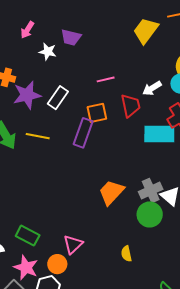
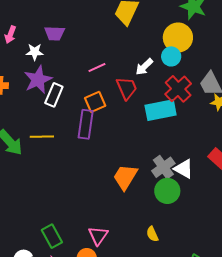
purple star: (27, 95) -> (38, 80), moved
green rectangle: (28, 236) -> (52, 236), turned 45

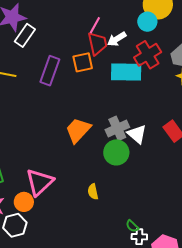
pink line: (97, 67) -> (95, 25), moved, turned -48
white arrow: (144, 67) -> (117, 39), moved
orange square: (95, 102) -> (83, 62), moved
pink triangle: (98, 236) -> (40, 182), size x1.4

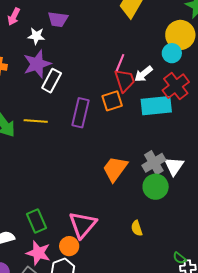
white triangle: (137, 134) -> (174, 166), turned 30

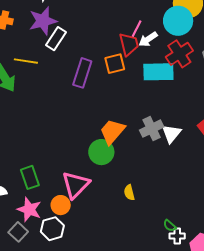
cyan circle: (172, 53) -> (178, 21), size x1.5
pink line: (120, 63) -> (137, 29), moved
yellow line: (36, 121) -> (26, 61), moved
green circle: (156, 187) -> (101, 152), moved

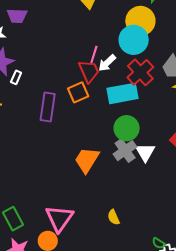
white rectangle: (56, 39) -> (16, 77), size x0.6
green circle: (101, 152) -> (127, 128), moved

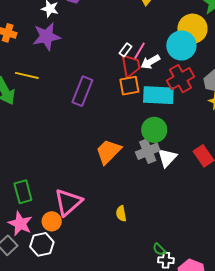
white rectangle: (16, 77) -> (126, 50), moved
orange square: (78, 92) -> (129, 86), moved

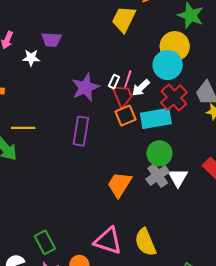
purple star: (47, 36) -> (85, 87), moved
pink triangle: (68, 202) -> (108, 241), moved, turned -48
yellow semicircle: (121, 214) -> (145, 242), size x1.8

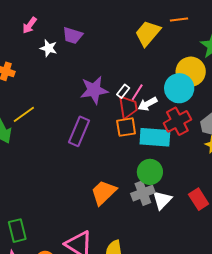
yellow line: (23, 128) -> (24, 114), turned -50

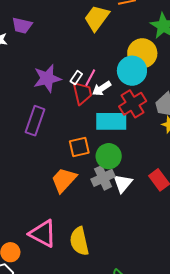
orange square: (126, 127) -> (79, 147), moved

